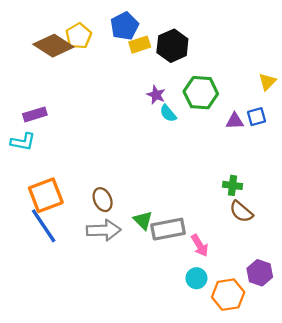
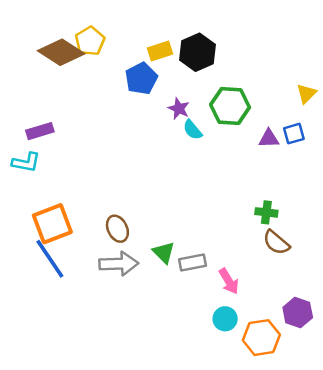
blue pentagon: (124, 26) -> (141, 79), moved
gray rectangle: (168, 229) -> (193, 262), size x0.7

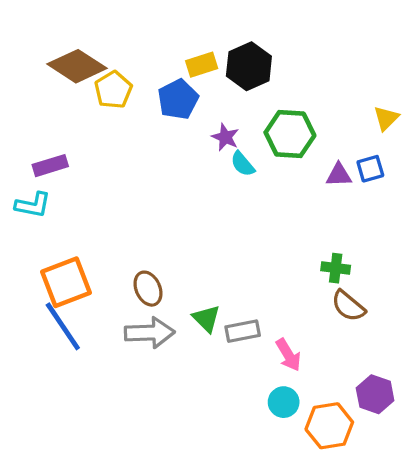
yellow pentagon: (90, 41) -> (113, 90), moved

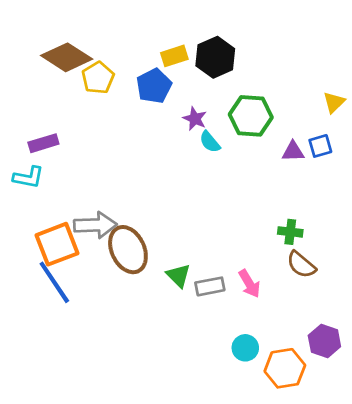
brown ellipse: (148, 289) -> (128, 250), size x1.6
gray arrow: (150, 333) -> (95, 225), moved
pink arrow: (288, 355) -> (249, 284), moved

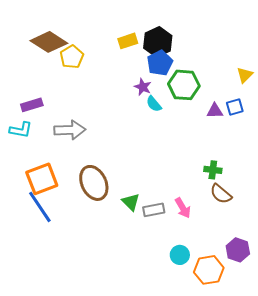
blue pentagon: (154, 86) -> (160, 63), moved
gray arrow: (95, 225) -> (70, 130), moved

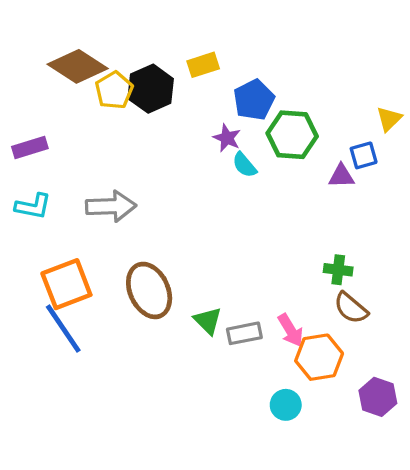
black hexagon: (158, 42) -> (151, 89), moved
purple rectangle: (32, 105) -> (30, 147), moved
blue square: (235, 107) -> (364, 155), moved
orange hexagon: (209, 270) -> (319, 357), moved

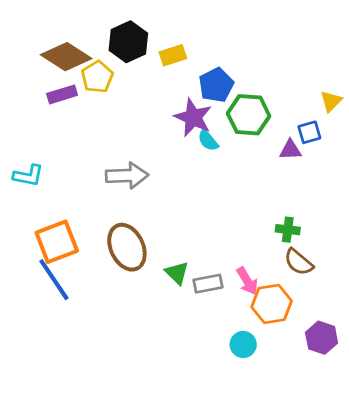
black hexagon: (151, 89) -> (128, 42), moved
purple star: (227, 138) -> (193, 117), size x1.6
purple rectangle: (30, 147) -> (62, 94), moved
gray arrow: (111, 206) -> (127, 176), moved

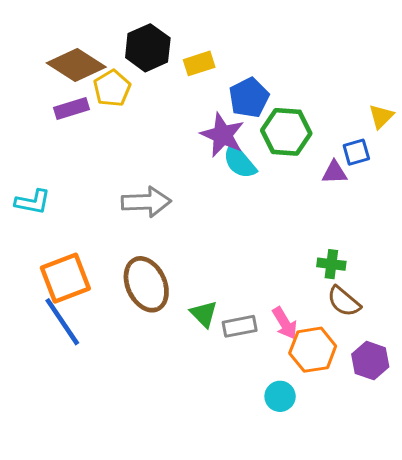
cyan semicircle: (208, 140) -> (240, 161), size x1.4
purple hexagon: (322, 338) -> (370, 361), moved

